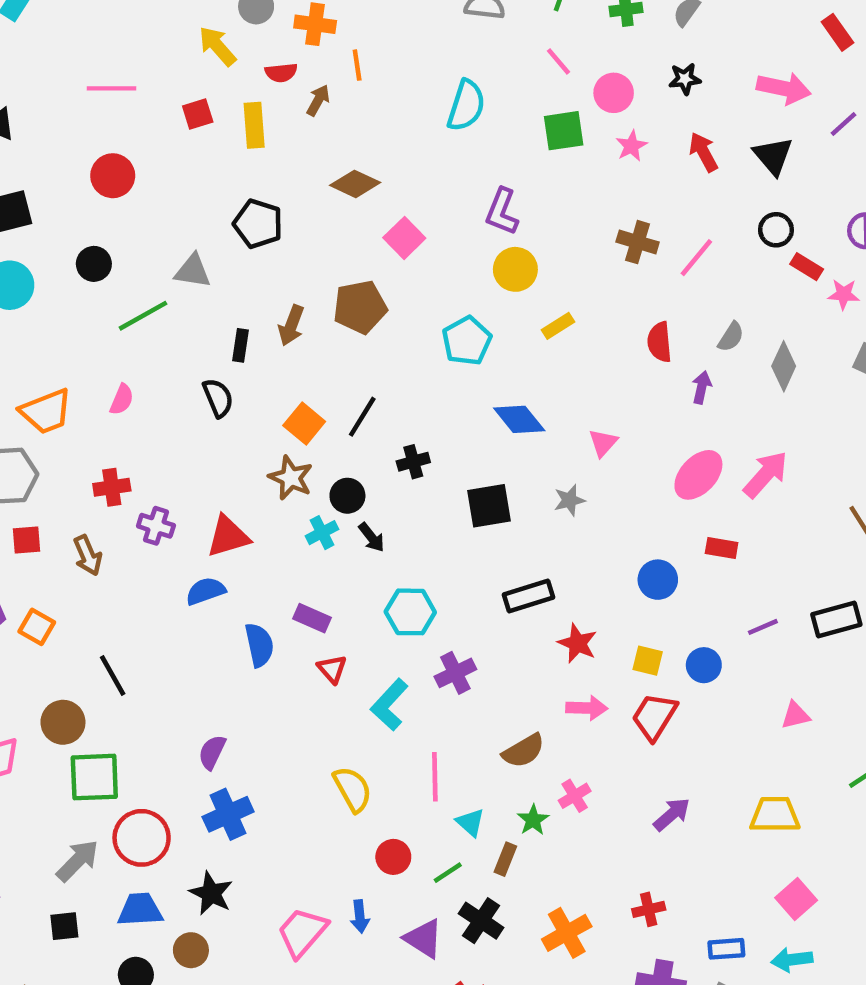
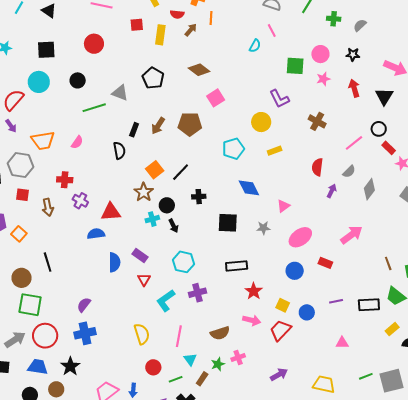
pink line: (559, 61) -> (272, 30), moved
cyan semicircle: (466, 106) -> (255, 46), size x0.6
purple L-shape: (502, 212) -> (279, 99), moved, turned -60
pink line: (696, 258) -> (354, 143), moved
pink ellipse: (698, 475) -> (300, 237), moved

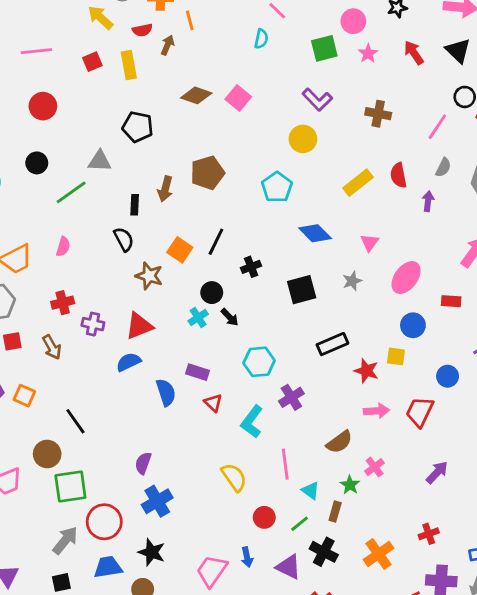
pink square: (216, 98) -> (238, 98), moved
yellow rectangle: (275, 151) -> (358, 183), moved, size x1.5
brown star: (144, 192) -> (149, 276), moved
yellow square: (283, 305) -> (396, 356), moved

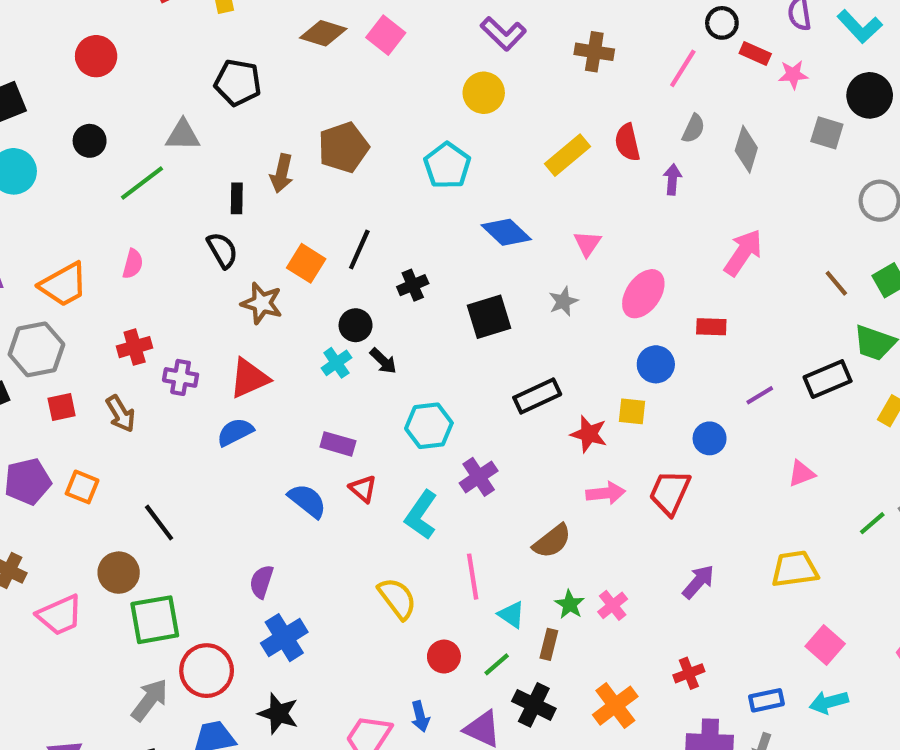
blue semicircle: (166, 392) -> (307, 501), moved, turned -32
pink cross: (375, 467) -> (613, 605), moved

